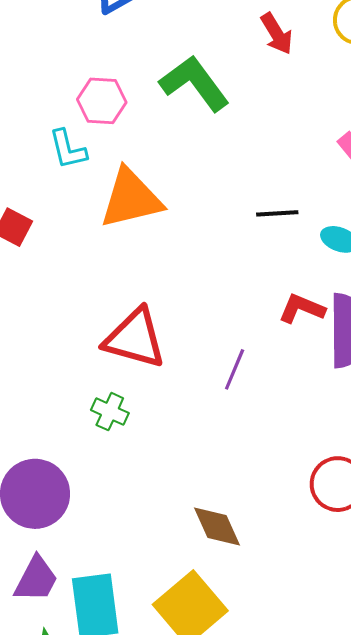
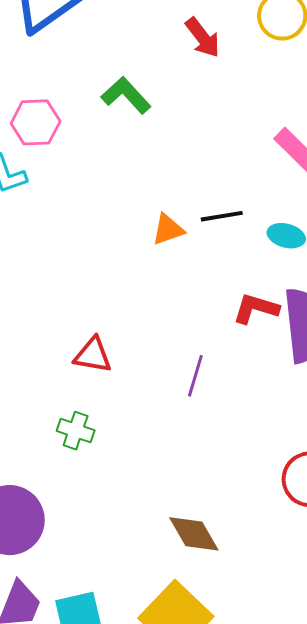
green L-shape: (194, 83) -> (126, 95), size x0.7
orange triangle: (131, 199) -> (168, 229), moved, size x0.5
red triangle: (135, 338) -> (93, 355), size x0.6

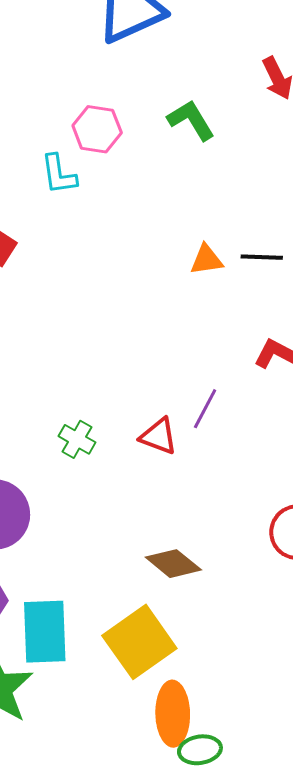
red triangle: (93, 355) -> (159, 436), moved
brown diamond: (194, 534) -> (173, 564), turned -32

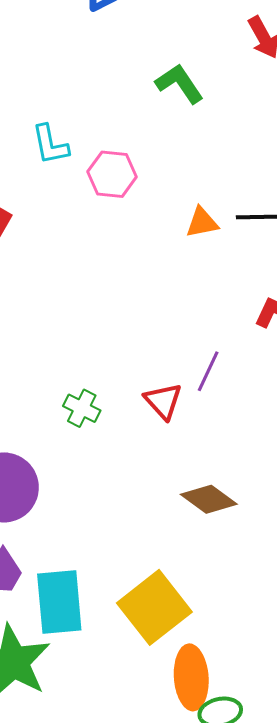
pink hexagon: (97, 129) -> (112, 174), moved
red triangle: (159, 436) -> (163, 401), turned 30
brown diamond: (173, 564) -> (209, 499), moved

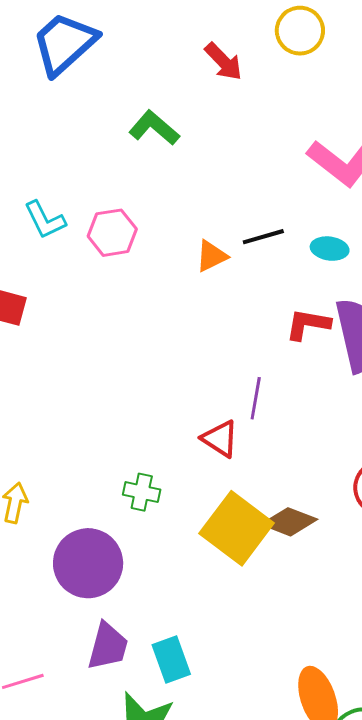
green cross: (82, 408) -> (142, 492), moved
cyan rectangle: (59, 602) -> (171, 660), size x0.7
yellow square: (154, 607) -> (237, 528), moved

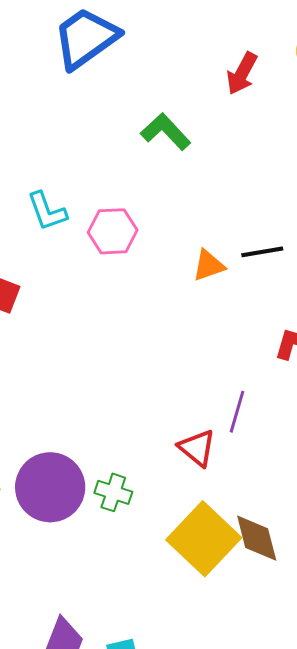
red arrow: (224, 61) -> (242, 73), turned 66
brown diamond: (289, 522) -> (257, 538), turned 48
purple circle: (88, 563) -> (50, 487), moved

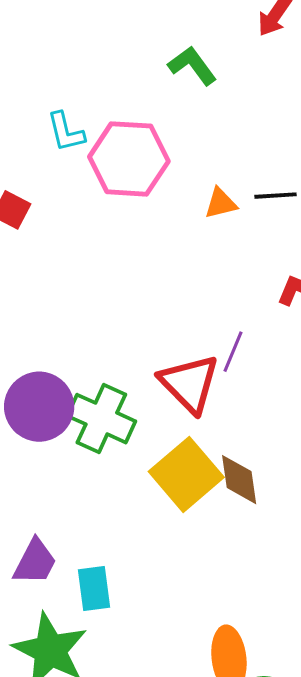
pink hexagon: (113, 231) -> (129, 159), size x1.6
red triangle: (197, 448) -> (189, 383), size x1.6
green cross: (113, 492) -> (101, 419), size x1.8

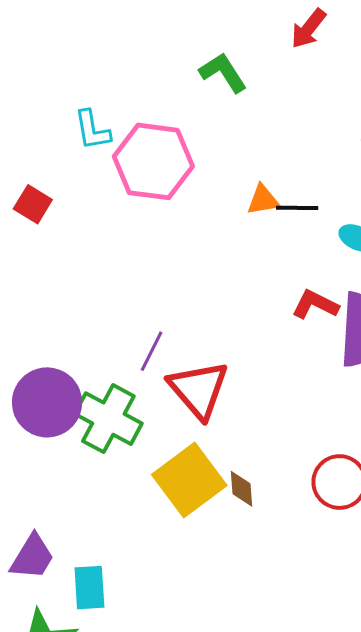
orange triangle: (221, 203) -> (263, 200), moved
purple line: (233, 352) -> (152, 351), moved
brown diamond: (239, 480) -> (241, 489), size x0.7

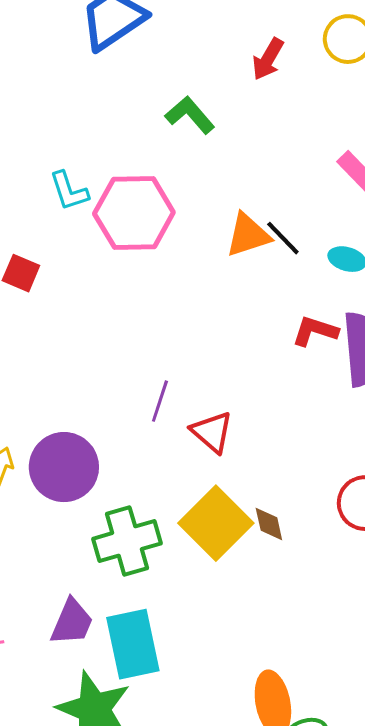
orange triangle: (263, 200) -> (248, 235), size x1.4
black line: (297, 208) -> (283, 238), turned 54
red triangle: (199, 389) -> (212, 432), size x0.7
green cross: (108, 419) -> (127, 541), moved, turned -36
cyan rectangle: (89, 588) -> (133, 644), size x1.5

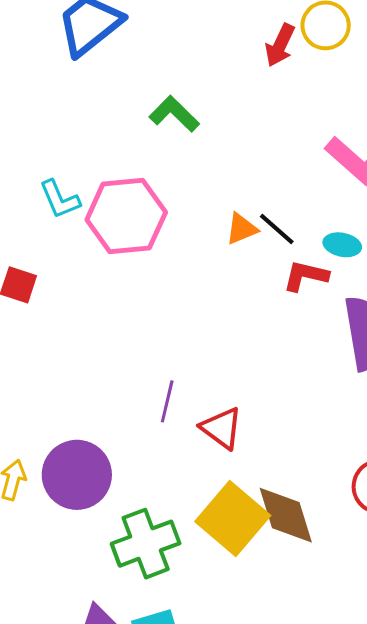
red arrow: (268, 59) -> (280, 45), moved
orange triangle: (248, 235) -> (242, 229), size x0.7
red L-shape: (315, 331) -> (306, 276), moved
brown diamond: (269, 524) -> (286, 515), size x1.8

